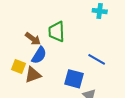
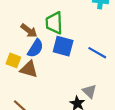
brown triangle: (33, 75) -> (29, 69), turned 36
blue square: (74, 79) -> (63, 46), moved

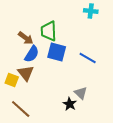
yellow square: (13, 60) -> (12, 80), moved
brown triangle: (29, 69) -> (26, 73), turned 36

